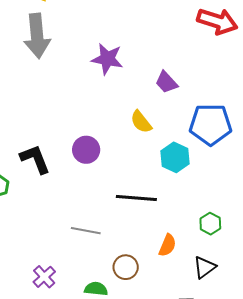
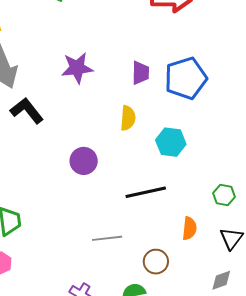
purple trapezoid: (166, 82) -> (140, 73), turned -120
yellow semicircle: (141, 122) -> (128, 118), turned -120
blue pentagon: (210, 124) -> (186, 78), moved
black L-shape: (35, 159) -> (27, 111), moved

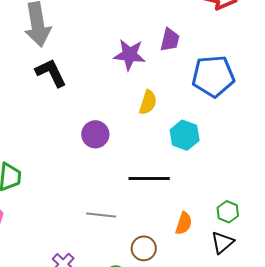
purple star: (77, 68) -> (130, 55), moved
purple trapezoid: (140, 73) -> (170, 40), moved
green hexagon: (224, 195) -> (228, 212), moved

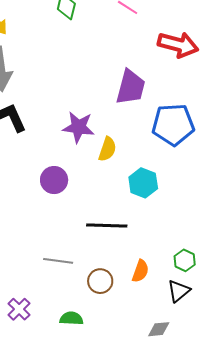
purple trapezoid: (170, 40) -> (131, 87), size x1.5
purple star: (130, 55) -> (78, 127), moved
brown circle: (144, 248) -> (100, 281), moved

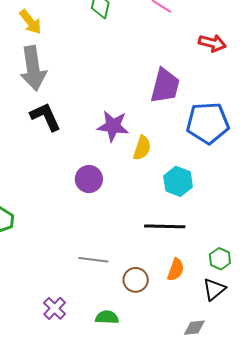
red arrow: (178, 45) -> (212, 43), size x0.7
black line: (107, 225) -> (165, 226), moved

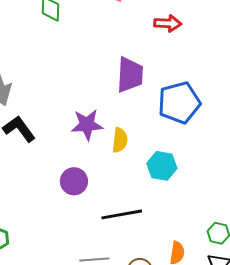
black line: (165, 226) -> (122, 214), moved

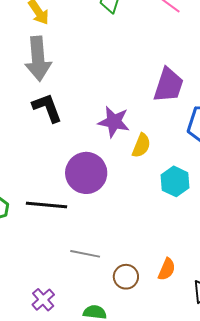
purple circle: (74, 181) -> (86, 173), size x1.5
black line: (122, 214) -> (46, 205), moved

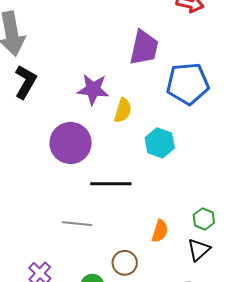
black L-shape: (47, 108) -> (25, 82), turned 56
black line: (46, 205) -> (111, 184), moved
brown circle: (126, 277) -> (125, 263), moved

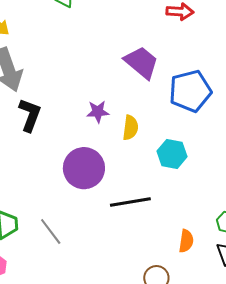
purple trapezoid: (144, 48) -> (141, 62), turned -54
purple star: (93, 89) -> (98, 112), size x0.7
gray line: (77, 224) -> (51, 232), moved, turned 56

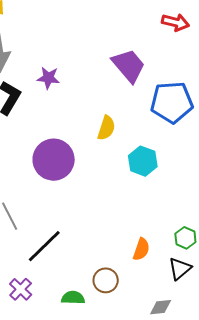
purple star: (98, 112) -> (48, 78), moved
black line: (130, 202) -> (44, 246), moved, turned -45

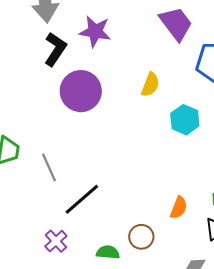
purple star: (48, 78) -> (95, 31), size x1.4
purple circle: (54, 160) -> (81, 91), moved

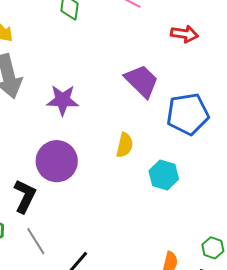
black L-shape: (55, 49) -> (25, 196), moved

